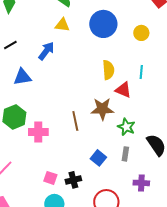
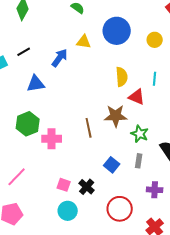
yellow triangle: (62, 25) -> (84, 42), moved
black cross: (73, 180) -> (87, 187), turned -35

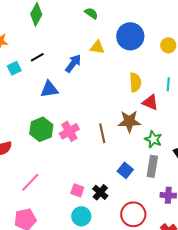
pink cross: (52, 139) -> (69, 131), moved, turned -30
gray rectangle: (139, 161) -> (152, 166), size x1.5

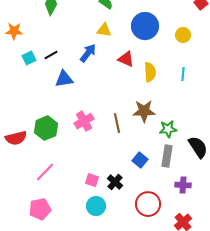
yellow triangle: (97, 47) -> (104, 30), moved
black line: (37, 57) -> (51, 55), moved
red triangle: (150, 102) -> (126, 59), moved
green hexagon: (41, 129) -> (46, 128), moved
green star: (153, 139) -> (168, 129), turned -30

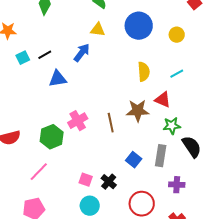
red triangle: (126, 59) -> (163, 100), moved
cyan line: (183, 74) -> (177, 74), turned 56
green hexagon: (46, 128) -> (52, 137), moved
green star: (168, 129) -> (172, 126), moved

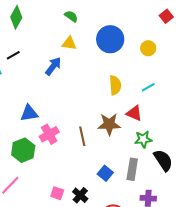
black line: (45, 55) -> (13, 55), moved
blue triangle: (58, 79) -> (29, 113), moved

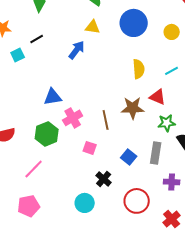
pink square: (57, 193) -> (90, 148), moved

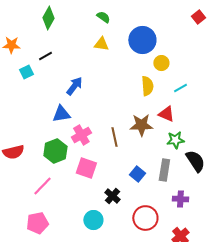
yellow circle: (172, 32) -> (161, 63), moved
blue arrow: (77, 50) -> (74, 86), moved
pink square: (90, 148) -> (86, 168), moved, size x1.5

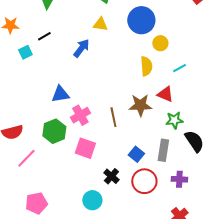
blue arrow: (74, 86) -> (81, 48), moved
pink line: (42, 186) -> (26, 158), moved
red circle: (145, 218) -> (144, 181), moved

